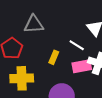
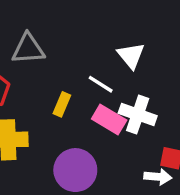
pink rectangle: (82, 66) -> (109, 120), turned 42

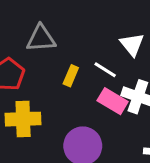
yellow rectangle: (62, 104) -> (71, 76), moved

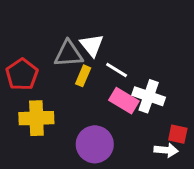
gray triangle: (41, 38) -> (69, 54), moved
white triangle: (132, 44) -> (92, 45), moved

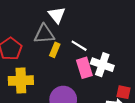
white triangle: (92, 45) -> (57, 15), moved
pink rectangle: (124, 101) -> (84, 68), turned 42

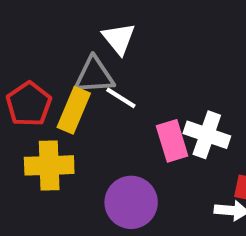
white line: (79, 46) -> (121, 98), moved
yellow rectangle: (55, 50) -> (74, 110), moved, size x1.5

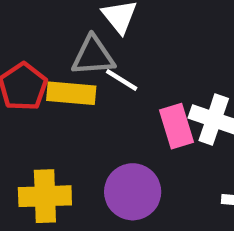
yellow rectangle: (74, 110) -> (71, 93), turned 72
yellow cross: (49, 165) -> (45, 196), moved

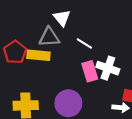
white line: (122, 80) -> (84, 44), moved

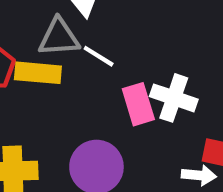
white line: (84, 44) -> (99, 56), moved

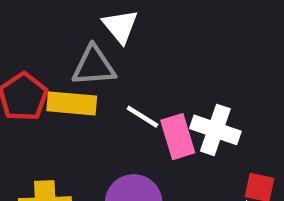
white line: (99, 56) -> (142, 117), moved

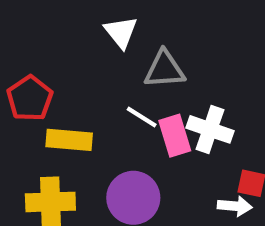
gray triangle: (94, 66) -> (164, 69), moved
yellow rectangle: (72, 103) -> (69, 140), moved

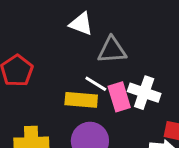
white triangle: (121, 32) -> (81, 24), turned -30
yellow rectangle: (69, 140) -> (81, 100), moved

